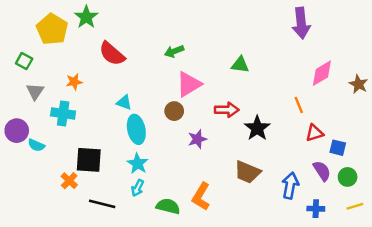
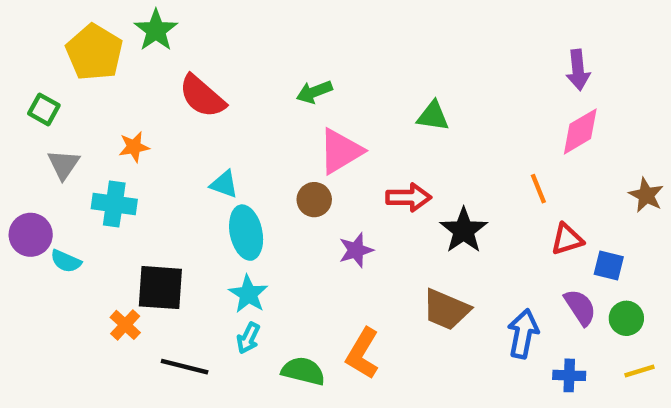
purple arrow: (301, 23) -> (578, 70), moved, size x0.7
brown star: (359, 84) -> (646, 195), moved

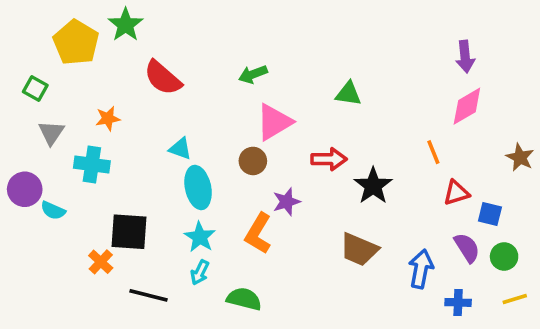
orange L-shape: (363, 353) -> (258, 233), moved

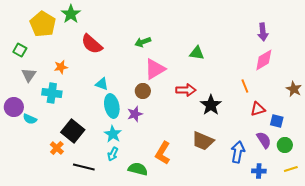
purple star: (286, 202) -> (135, 114), moved
black square: (129, 232) -> (73, 131), turned 35
orange L-shape: (258, 233) -> (163, 153), moved

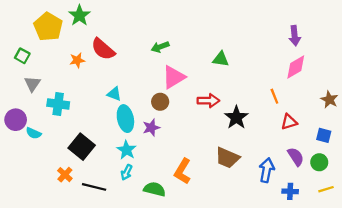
orange star: (61, 67) -> (77, 60), moved
blue square: (277, 121) -> (324, 135), moved
orange cross: (57, 148) -> (65, 175), moved

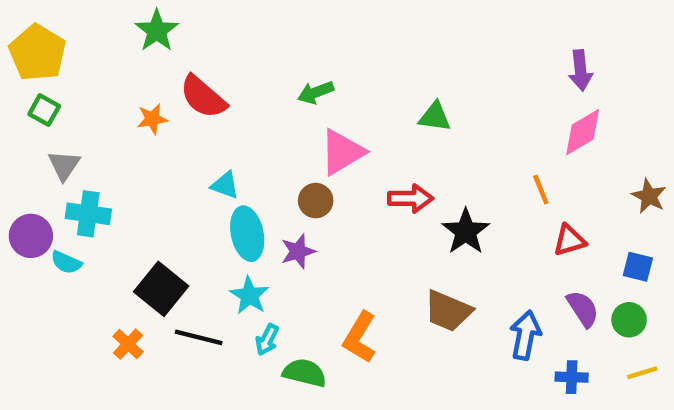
yellow pentagon: (48, 27) -> (38, 53), moved
cyan cross: (58, 104) -> (88, 214), moved
cyan arrow: (127, 172) -> (267, 340), moved
black line: (94, 187) -> (199, 337), moved

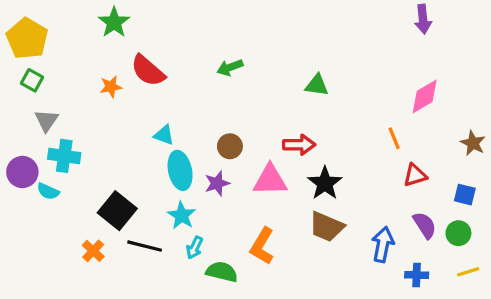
purple arrow: (580, 70) -> (423, 19), moved
pink triangle: (342, 152) -> (270, 180), moved, turned 30
black star: (466, 231) -> (325, 183), moved

